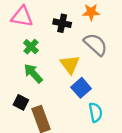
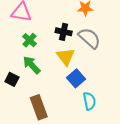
black cross: (62, 23) -> (64, 32), moved
black square: (21, 102) -> (12, 79), moved

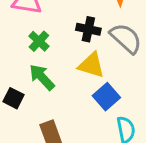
yellow triangle: (66, 57) -> (91, 65), turned -36

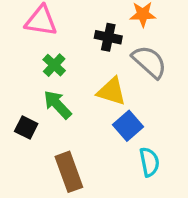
black cross: (88, 29) -> (108, 37), moved

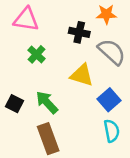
green arrow: (57, 105) -> (47, 102), moved
blue square: (128, 126) -> (109, 100), moved

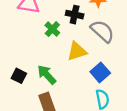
green cross: (36, 54) -> (52, 29), moved
yellow triangle: (82, 75) -> (77, 51), turned -35

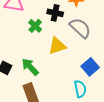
blue square: (100, 72) -> (90, 67), moved

